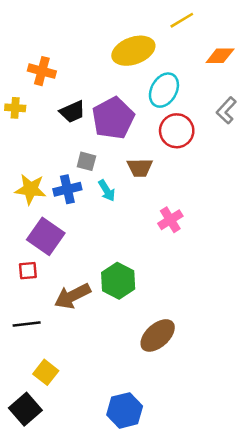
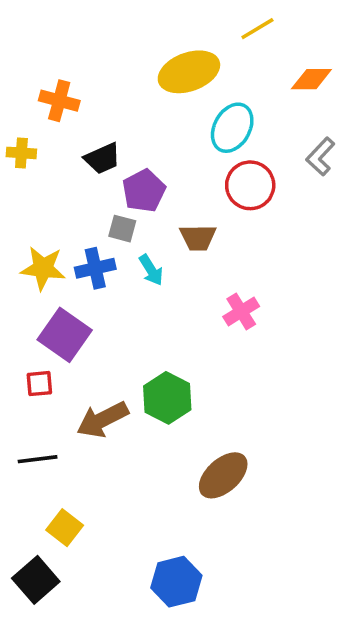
purple pentagon: (113, 118) -> (144, 191), moved, size x0.7

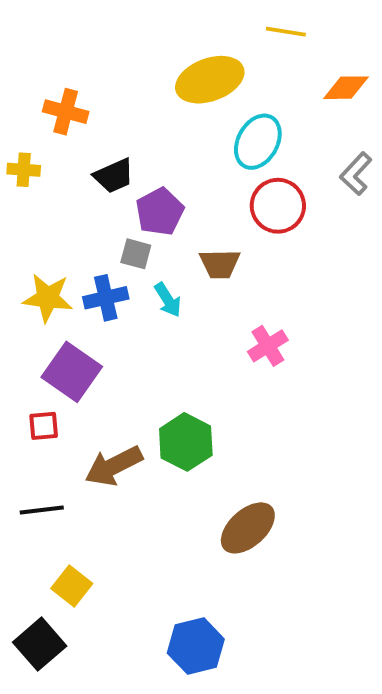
yellow line: (257, 29) -> (286, 32), turned 40

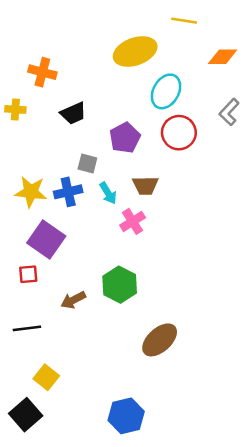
purple pentagon: (160, 212) -> (125, 138), moved
brown trapezoid: (220, 264) -> (145, 185), moved
pink cross: (268, 346) -> (133, 221), moved
brown arrow: (114, 466) -> (73, 300), size x0.7

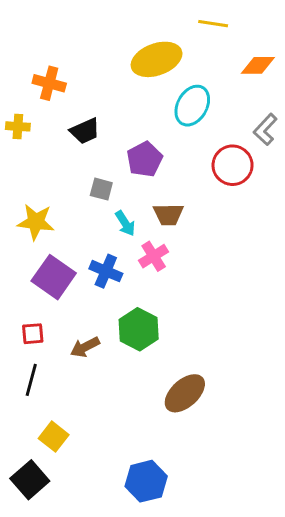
red circle: (179, 133) -> (233, 165), moved
blue cross: (68, 192) -> (106, 271), moved, turned 36
red square: (28, 274) -> (33, 334), moved
black line: (27, 328) -> (31, 380), turned -68

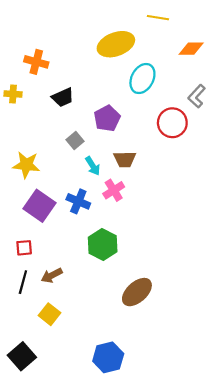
gray square: (101, 189) -> (75, 140), turned 35
brown arrow: (85, 347) -> (52, 275), moved
yellow square: (54, 437) -> (50, 314), moved

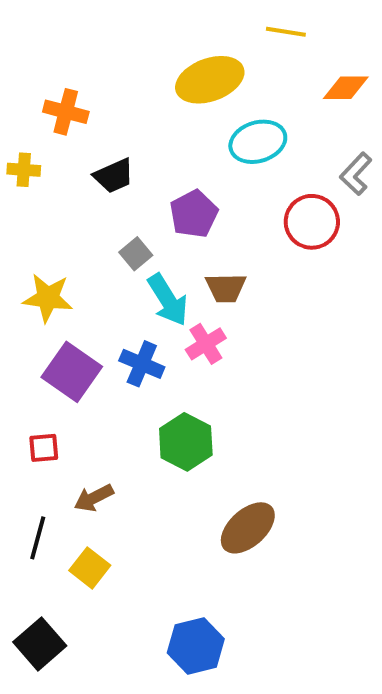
cyan ellipse: (142, 78) -> (258, 142), turned 44
cyan arrow: (93, 166) -> (168, 300), size x1.5
black line: (23, 282) -> (38, 538), moved

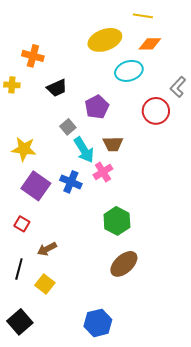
orange diamond: (346, 88) -> (150, 44), moved
green hexagon: (186, 442) -> (117, 221), moved
red square: (44, 448) -> (22, 224), turned 35

